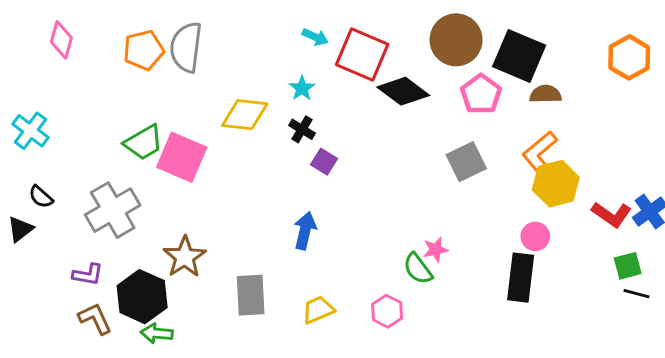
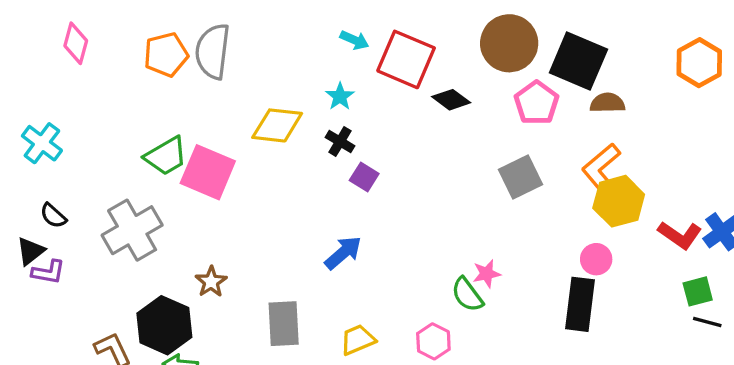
black diamond: (403, 91) -> (451, 100), size x0.7
blue arrow: (305, 231) -> (343, 253), turned 36
brown star: (185, 257) -> (211, 282), size x0.7
purple L-shape: (88, 275) -> (48, 272), moved

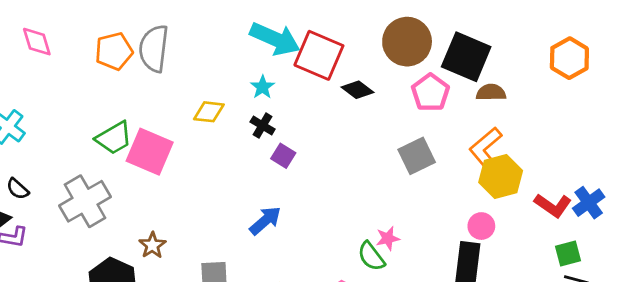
cyan arrow: (354, 40) -> (275, 39), size x2.0
pink diamond: (76, 43) -> (37, 42), turned -32
yellow diamond: (277, 125) -> (209, 112), size x0.7

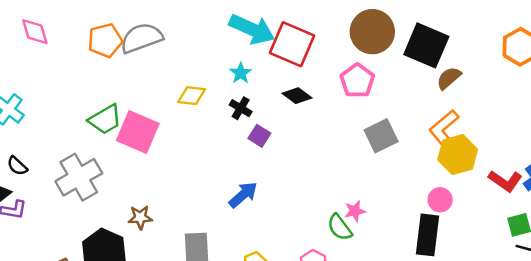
gray semicircle: (154, 48) -> (141, 38), turned 63
black diamond: (357, 90) -> (297, 96), moved
pink pentagon: (430, 93) -> (357, 81), moved
brown semicircle: (491, 93) -> (449, 78), turned -40
brown star: (152, 245) -> (140, 217), turned 30

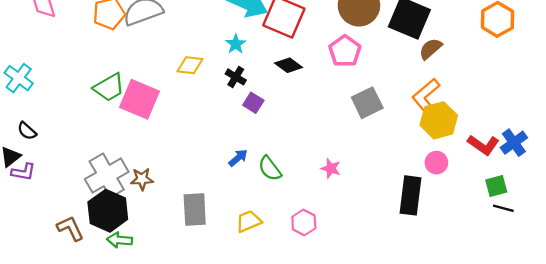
gray cross: (79, 177) -> (107, 175), moved
blue arrow: (243, 195) -> (238, 158), size x0.7
pink circle: (440, 200) -> (436, 163), moved
pink star: (355, 211) -> (331, 168), moved, turned 30
green semicircle: (340, 227) -> (270, 168), moved

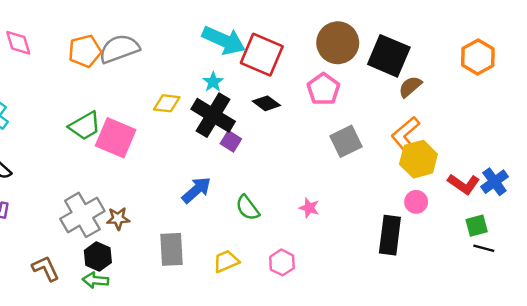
black cross: (236, 77) -> (213, 115), size x2.0
blue arrow: (238, 158) -> (196, 190), moved, size x1.5
black hexagon: (108, 211) -> (98, 257), moved, size x0.7

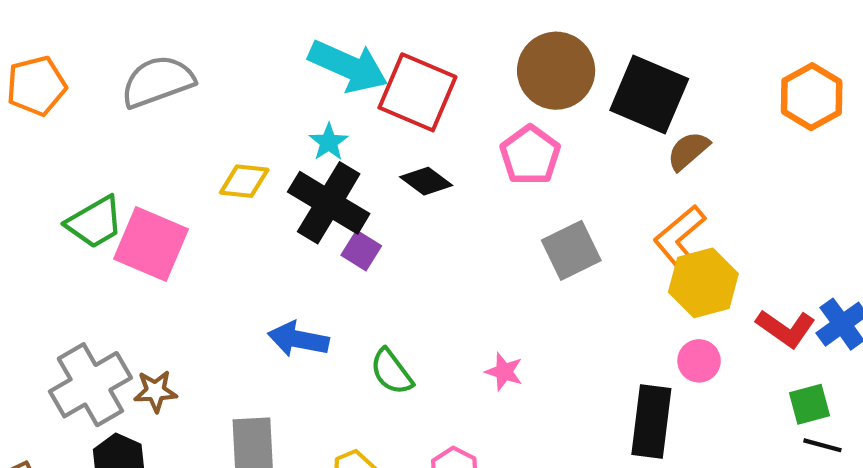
orange pentagon: (85, 51) -> (36, 86), moved
blue arrow: (196, 190) -> (298, 339), turned -128

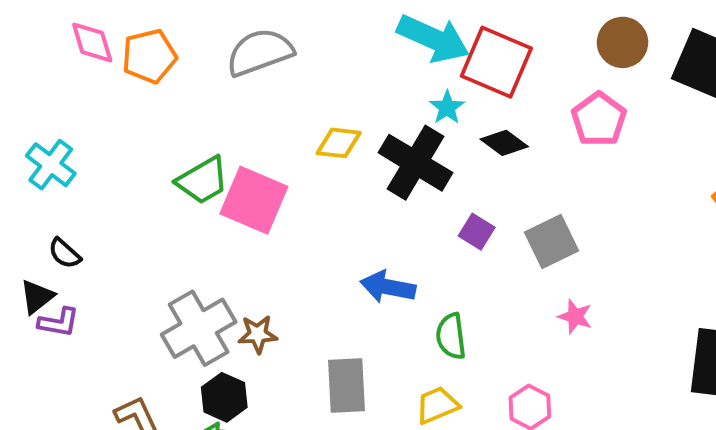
brown circle: (556, 71) -> (622, 42), size x0.7
cyan star: (329, 142) -> (447, 107), moved
purple square: (361, 250) -> (477, 232), moved
gray square: (571, 250) -> (552, 242), moved
green semicircle: (391, 372) -> (451, 336), moved, turned 30

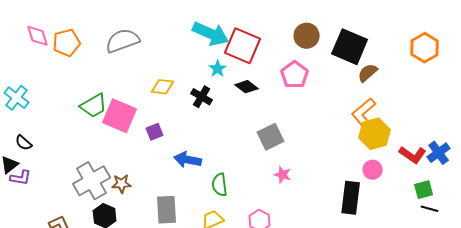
black cross: (415, 163) -> (202, 97), size x0.6
purple square: (477, 232) -> (155, 132), moved, turned 36

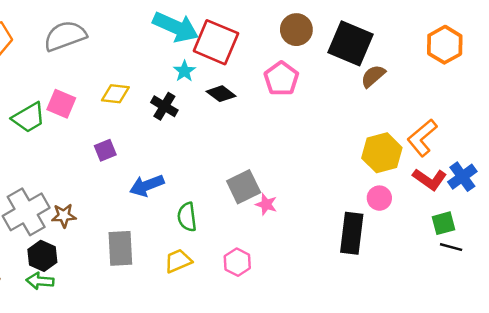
orange L-shape: (364, 113) -> (422, 138), moved
pink square: (120, 116) -> (61, 104), moved, size x0.7
gray square: (271, 137) -> (244, 187), moved
blue arrow: (188, 160) -> (147, 185), turned -32

